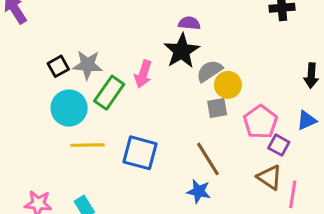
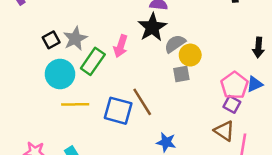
gray star: (88, 65) -> (75, 39), turned -30
pink pentagon: (260, 122) -> (234, 85), moved
brown line: (208, 159) -> (142, 102), moved

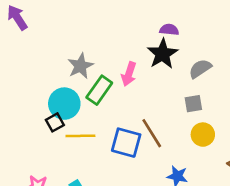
black square: (51, 40) -> (55, 122), moved
gray semicircle: (175, 44) -> (200, 69), moved
yellow circle: (190, 55) -> (203, 135), moved

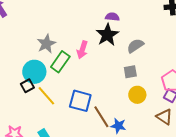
brown line: (152, 133) -> (101, 117), moved
yellow line: (80, 136) -> (46, 96), turned 50

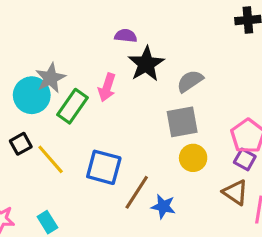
purple semicircle: (112, 17) -> (126, 36), moved
cyan circle: (34, 72) -> (32, 95), moved
gray square: (130, 72) -> (182, 122), size x1.5
brown line: (101, 117) -> (137, 192), turned 65

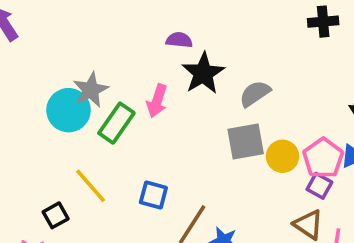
black square: (21, 144) -> (56, 215), moved
yellow circle: (193, 158) -> (283, 156), moved
blue square: (104, 167) -> (153, 195), size x0.7

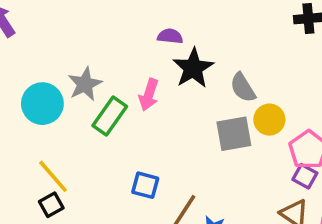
gray semicircle: (255, 94) -> (243, 88), turned -88
cyan circle: (69, 110) -> (42, 104), moved
yellow circle: (283, 156) -> (269, 120), moved
yellow line: (91, 186) -> (53, 176), moved

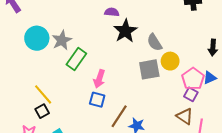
pink arrow: (149, 95) -> (99, 79), moved
cyan circle: (42, 104) -> (37, 38), moved

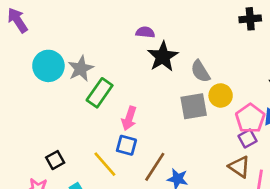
yellow line: (43, 94) -> (105, 164), moved
purple square: (191, 94) -> (247, 139), turned 32

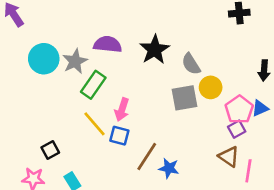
purple semicircle: (145, 32) -> (108, 44), moved, size x1.5
yellow line: (105, 164) -> (95, 124), moved

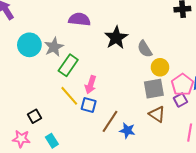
purple semicircle: (108, 44) -> (79, 19), moved
gray square: (185, 98) -> (154, 89), moved
brown triangle: (229, 157) -> (157, 114), moved

